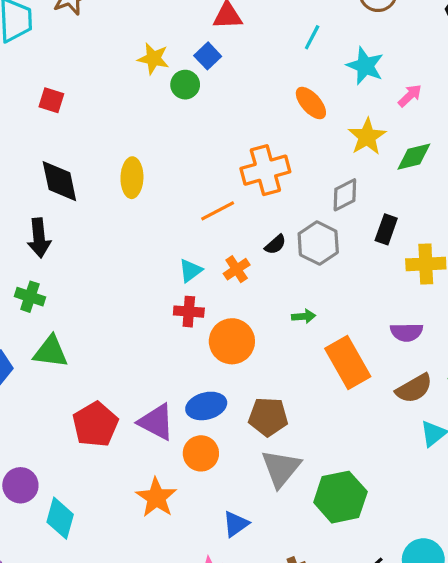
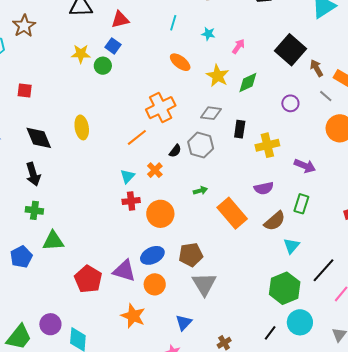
cyan star: (365, 66) -> (208, 34), size x0.6
gray diamond: (345, 195) -> (211, 113), turned 45
green hexagon: (340, 497) -> (285, 288), moved

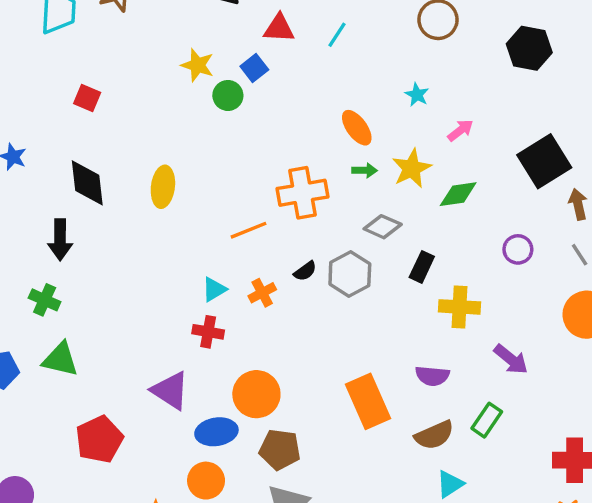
cyan line: (173, 23) -> (337, 35), moved
green arrow: (200, 191) -> (365, 170), moved
orange circle: (160, 214) -> (256, 394), moved
purple triangle: (124, 271) -> (170, 391), moved

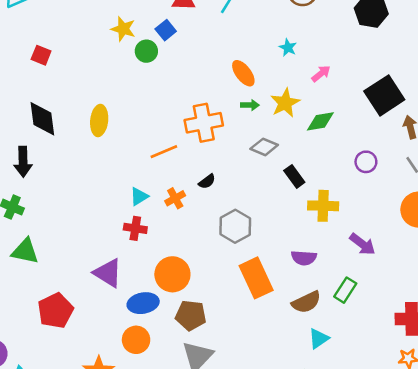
black rectangle: (422, 267) -> (294, 176), turned -60
gray hexagon: (350, 274) -> (235, 226), moved

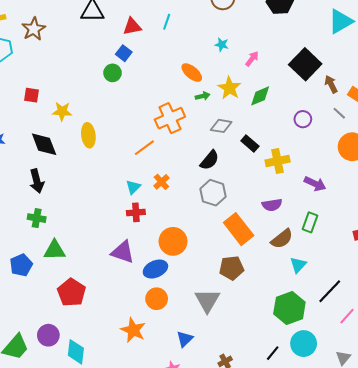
yellow star: (123, 29) -> (62, 111), moved
black semicircle: (207, 181) -> (210, 160), moved, size x1.5
red pentagon: (55, 311) -> (71, 293), moved
brown pentagon: (191, 315) -> (232, 268), moved

